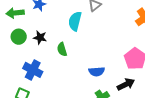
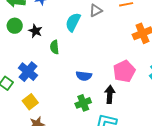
blue cross: (33, 70) -> (28, 72), moved
black arrow: (126, 84) -> (110, 94), turned -72

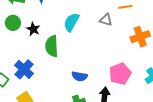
gray triangle: (96, 10) -> (106, 20), moved, turned 40
green semicircle: (54, 47) -> (52, 46), size x1.5

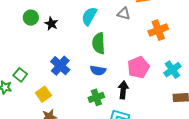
green semicircle: (52, 46) -> (99, 43), moved
blue cross: (24, 69) -> (60, 66), moved

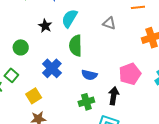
gray triangle: (124, 14) -> (109, 23), moved
cyan semicircle: (89, 16) -> (70, 18), moved
green circle: (31, 18) -> (21, 47), moved
green semicircle: (99, 43) -> (76, 46), moved

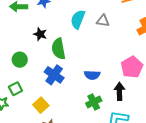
cyan semicircle: (70, 18) -> (78, 19), moved
green semicircle: (76, 46) -> (58, 49), moved
green square: (11, 75) -> (15, 89), turned 32

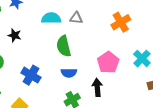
cyan semicircle: (78, 19) -> (51, 18), turned 72
green semicircle: (58, 49) -> (64, 46), moved

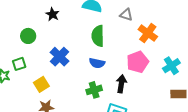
gray triangle: (76, 18) -> (126, 15), moved
orange cross: (121, 22) -> (148, 33), moved, turned -36

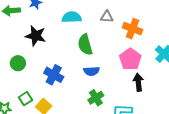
black star: (53, 14) -> (36, 36), size x1.5
green square: (19, 64) -> (25, 99), moved
black arrow: (121, 84) -> (138, 82), moved

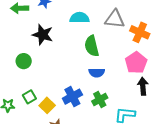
gray triangle: (107, 17) -> (115, 19), size x1.5
blue cross: (54, 75) -> (72, 97), moved, turned 30

